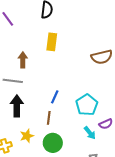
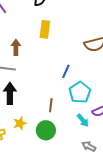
blue line: (55, 97) -> (66, 71), moved
brown line: (49, 118) -> (51, 105), moved

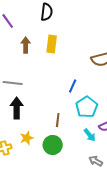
brown arrow: (16, 47) -> (26, 45), moved

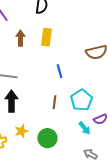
blue line: (73, 86) -> (59, 71), moved, turned -40
brown line: (58, 120) -> (54, 102), moved

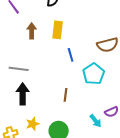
blue line: (59, 71) -> (71, 55), moved
cyan pentagon: (81, 100) -> (94, 74), moved

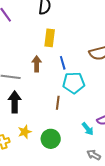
brown arrow: (32, 31) -> (37, 64), moved
cyan pentagon: (94, 74) -> (74, 83), moved, turned 30

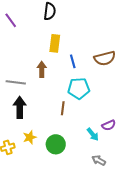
blue line: (63, 63) -> (73, 61), moved

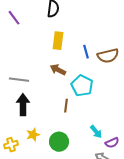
blue line: (73, 61) -> (86, 52), moved
brown arrow: (42, 69) -> (58, 70), moved, turned -63
cyan pentagon: (79, 88) -> (82, 86), turned 30
purple semicircle: (109, 125) -> (112, 143), moved

